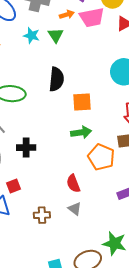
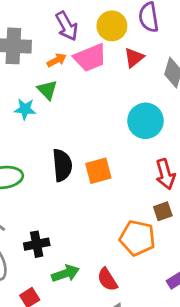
cyan star: (32, 36) -> (25, 109), moved
black semicircle: (56, 79) -> (62, 165), moved
green arrow: (81, 132) -> (65, 274), moved

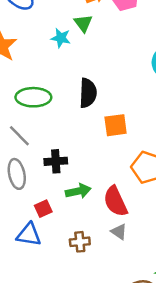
orange square: (98, 171) -> (116, 125), moved
red semicircle: (107, 279) -> (115, 201), size x1.4

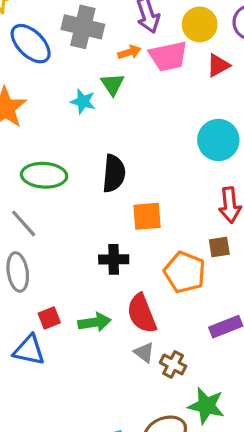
black cross: (56, 161) -> (114, 259), moved
green arrow: (78, 191) -> (95, 322), moved
brown cross: (80, 242) -> (173, 364), moved, turned 30

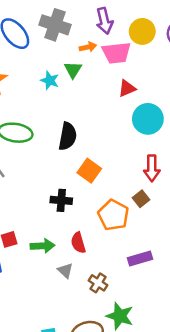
red triangle: (218, 65) -> (127, 88), moved
orange square: (147, 216) -> (89, 171), turned 35
brown square: (219, 247) -> (141, 199), turned -35
red semicircle: (142, 313) -> (78, 243), size x0.7
gray triangle: (144, 352) -> (65, 271), moved

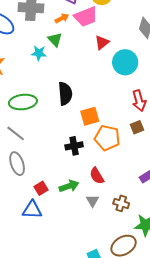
orange square: (89, 171) -> (90, 116), turned -36
brown square: (141, 199) -> (137, 127), turned 32
orange pentagon: (113, 215) -> (107, 138), moved
gray triangle: (65, 271) -> (92, 201), turned 32

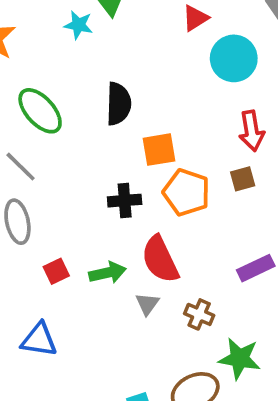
green ellipse: (23, 102) -> (40, 111), turned 48
red semicircle: (97, 176) -> (160, 259), size x1.5
blue triangle: (32, 210) -> (39, 340), moved

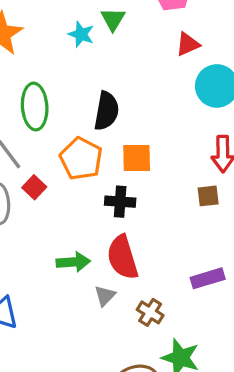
green ellipse: (40, 111) -> (35, 107), turned 30
orange pentagon: (186, 192) -> (81, 159), moved
black cross: (125, 201) -> (120, 202), moved
red square: (56, 271) -> (34, 187), moved, turned -30

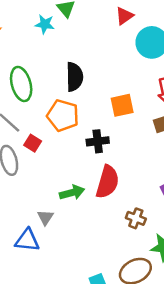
orange square: (137, 158) -> (122, 105), moved
red semicircle: (123, 257) -> (108, 182), turned -136
gray triangle: (105, 296) -> (45, 217), moved

